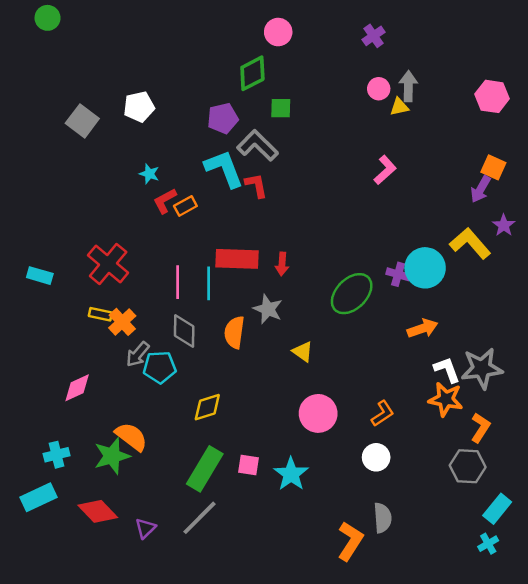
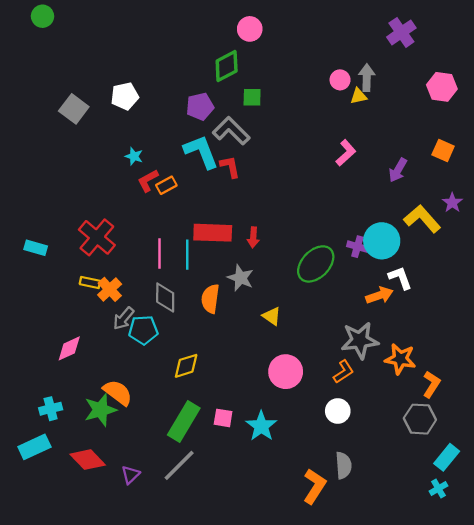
purple cross: (374, 36) -> (401, 32), moved, size x1.4
purple arrow: (480, 189) -> (398, 170), moved
gray star: (482, 368) -> (360, 340), moved
white L-shape: (447, 370) -> (400, 278), moved

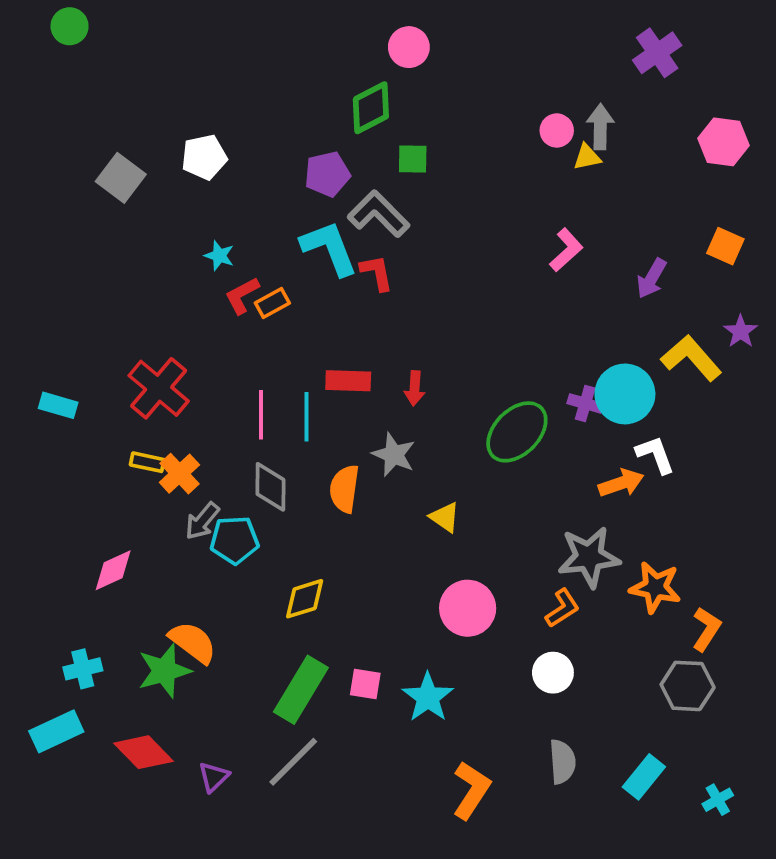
red rectangle: (213, 233) -> (348, 381), size x0.7
cyan rectangle: (447, 457) -> (644, 777), moved
orange L-shape: (315, 486) -> (471, 790), moved

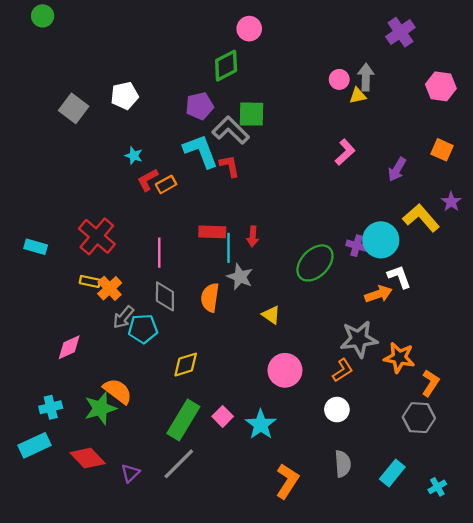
green square: (413, 159) -> (252, 114), moved, size x1.4
cyan line: (306, 417) -> (228, 248), moved
pink square: (365, 684) -> (223, 416), turned 36

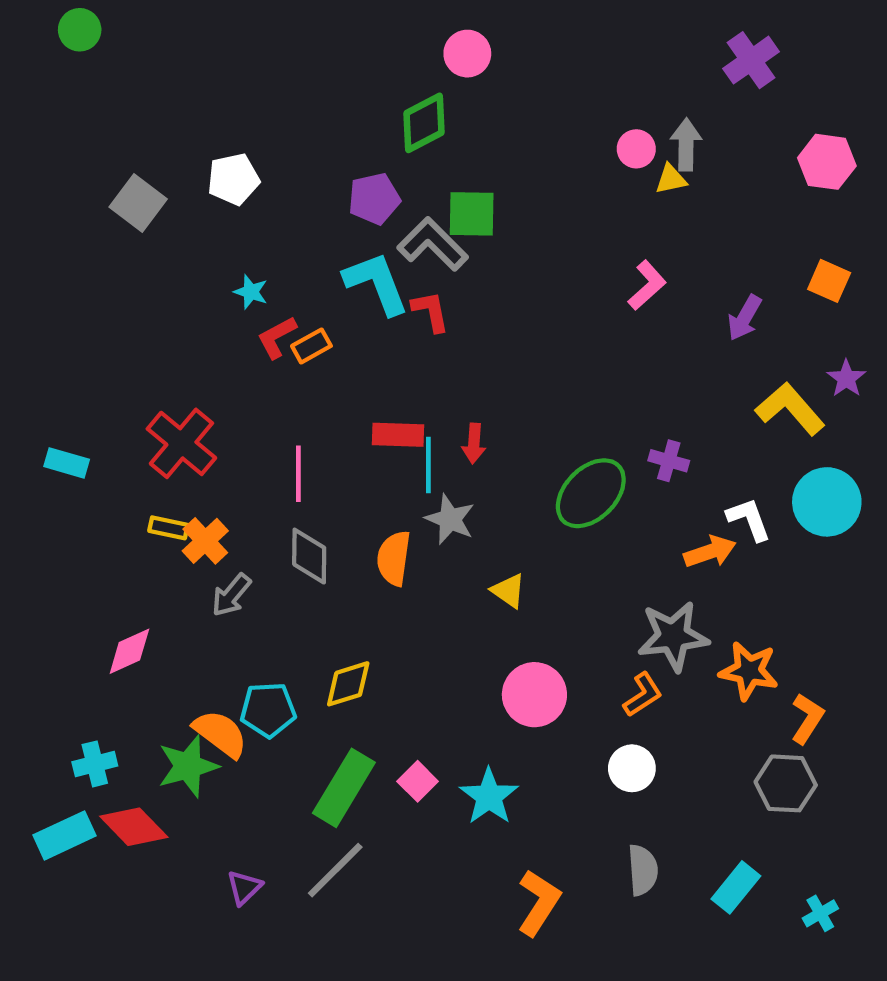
cyan circle: (381, 240) -> (827, 502), moved
cyan pentagon: (143, 329) -> (268, 710), moved
red diamond: (88, 458) -> (134, 827), moved

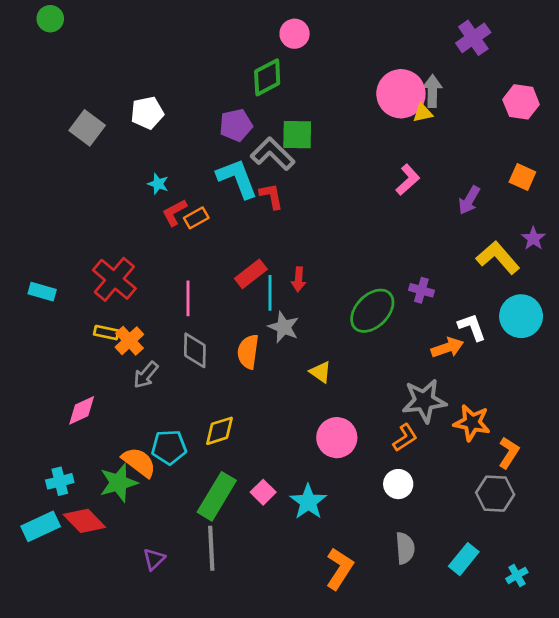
pink circle: (636, 149) -> (401, 94), size x2.0
red rectangle: (398, 435) -> (251, 274), turned -40
gray line: (335, 870) -> (211, 548), turned -48

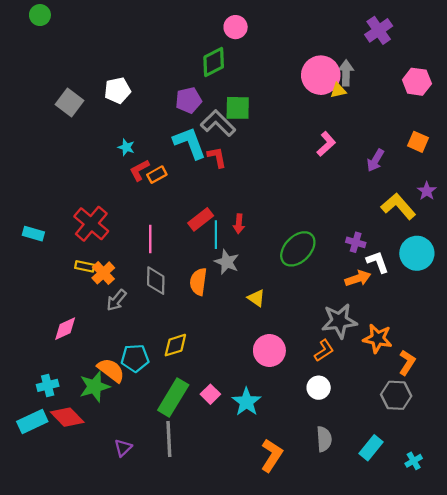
purple cross: (421, 290) -> (356, 242), moved

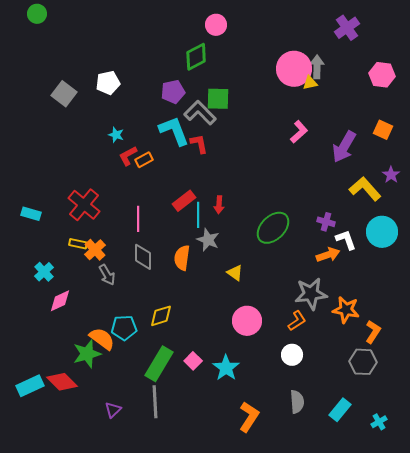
purple arrow: (375, 160) -> (344, 147), size x1.5
gray arrow: (116, 300) -> (107, 275), turned -70
cyan cross: (48, 385) -> (44, 272), moved, turned -30

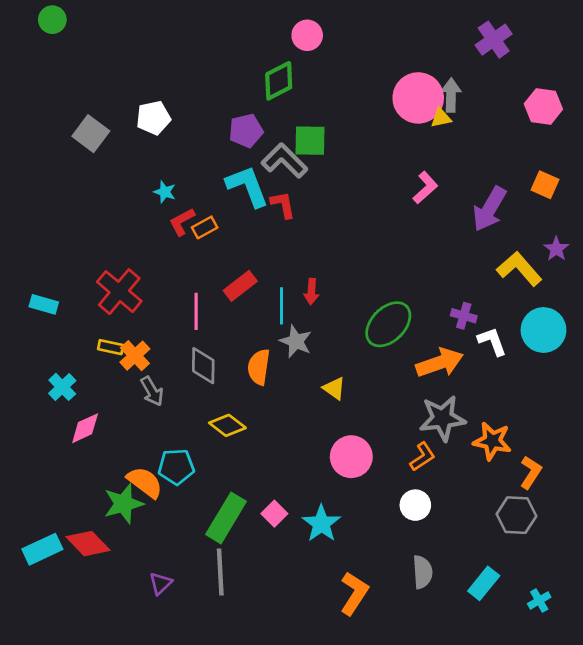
red rectangle: (184, 201) -> (240, 286), moved
orange arrow: (328, 255) -> (440, 363), moved, size x1.4
yellow diamond: (161, 316) -> (227, 425), moved, turned 55

